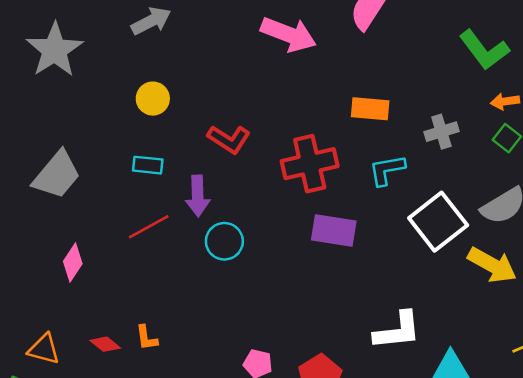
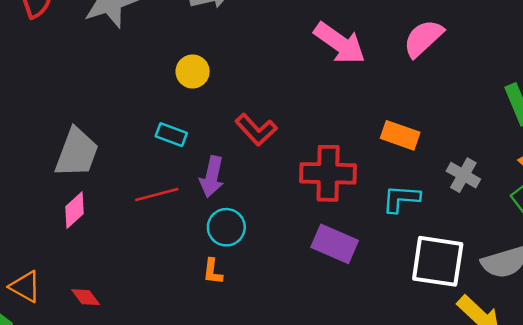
gray cross: (441, 132) -> (463, 175), turned 32
gray trapezoid: (57, 175) -> (77, 153), moved, turned -34
white square: (438, 222) -> (438, 261), turned 32
orange L-shape: (147, 338) -> (213, 272), moved

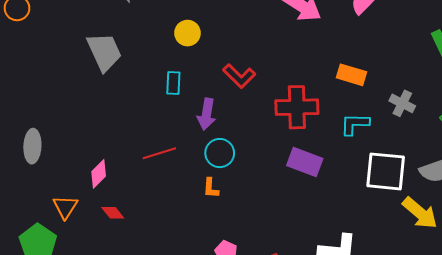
cyan rectangle: (171, 135) -> (173, 83), turned 75
gray trapezoid: (77, 153) -> (104, 52), moved, turned -42
red line: (157, 195) -> (159, 153), moved
pink diamond: (75, 210) -> (99, 174), moved
orange triangle: (25, 287) -> (65, 207), turned 36

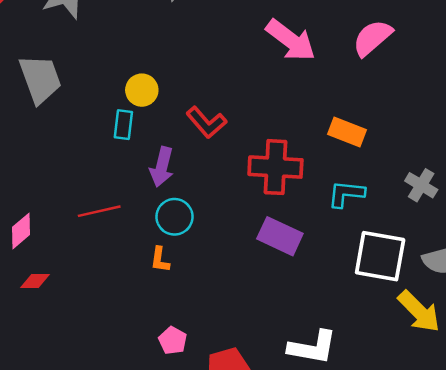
yellow circle: (187, 33) -> (142, 90), moved
gray cross: (402, 103) -> (421, 185), moved
red diamond: (113, 213) -> (35, 281), turned -55

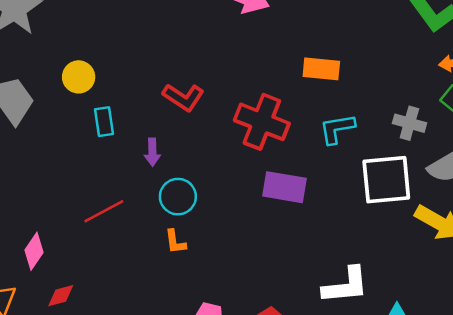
yellow circle: (142, 90) -> (79, 77), moved
purple arrow: (162, 167) -> (152, 152), size x0.7
red cross: (275, 167) -> (262, 122), turned 34
gray cross: (421, 185) -> (409, 123), moved

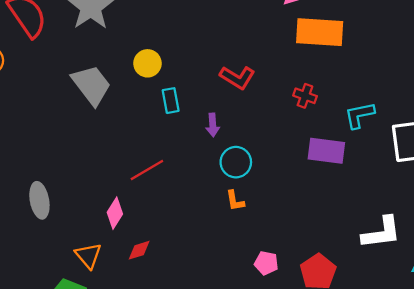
orange rectangle: (321, 69) -> (320, 32), moved, size x1.5
red cross: (262, 122) -> (305, 96), size x0.5
cyan L-shape: (337, 129) -> (359, 115), moved
red line: (104, 211) -> (147, 170), moved

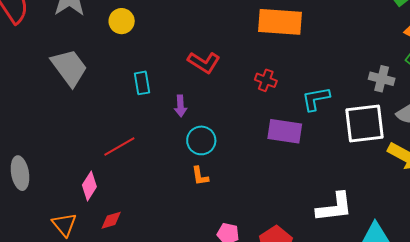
yellow circle: (147, 63) -> (122, 21), moved

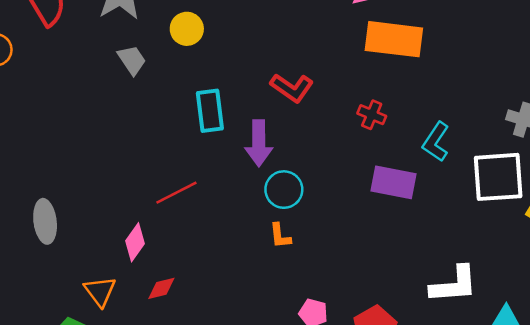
gray trapezoid: (69, 68) -> (132, 60), moved, size x0.6
cyan rectangle: (142, 83) -> (210, 111), size x1.4
cyan L-shape: (316, 99) -> (436, 142), turned -48
purple arrow: (180, 106) -> (259, 143), size x1.6

